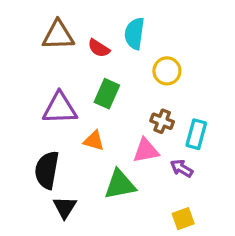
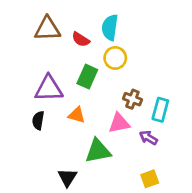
yellow circle: (167, 71) -> (115, 58), moved
black semicircle: (47, 170) -> (38, 120), moved, size x0.6
black triangle: (65, 207) -> (67, 178), moved

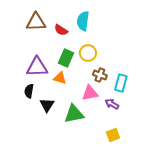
yellow circle: (115, 58) -> (88, 53), moved
orange triangle: (77, 115) -> (60, 78), moved
black triangle: (67, 178) -> (47, 105), moved

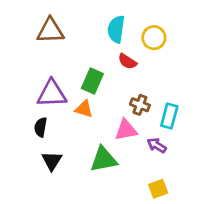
red semicircle: (61, 30) -> (127, 61), moved
yellow circle: (88, 53) -> (154, 38), moved
black triangle: (47, 105) -> (52, 161), moved

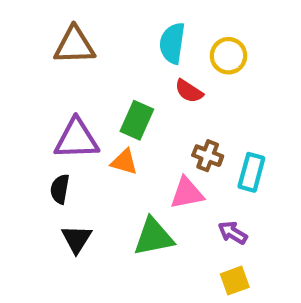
purple arrow: (157, 145) -> (233, 233), moved

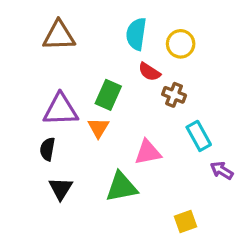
brown cross: (208, 156) -> (174, 95), moved
orange triangle: (124, 162) -> (98, 128), turned 45
cyan rectangle: (251, 172) -> (199, 136), turned -44
purple arrow: (233, 233) -> (222, 170), moved

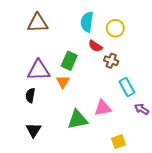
pink triangle: (148, 152) -> (103, 108), moved
black triangle: (61, 189) -> (33, 130), moved

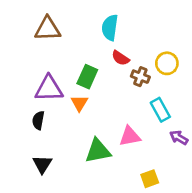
yellow circle: (115, 28) -> (167, 63), moved

